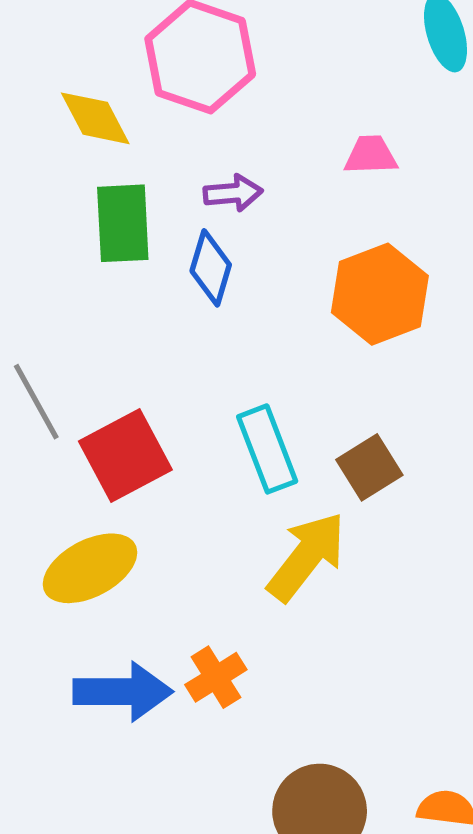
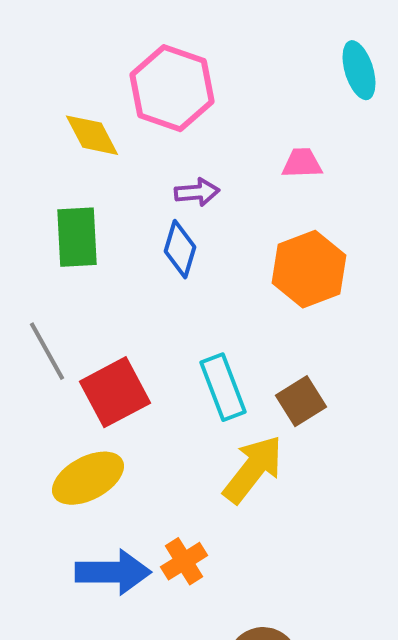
green rectangle: (123, 223) -> (77, 237), moved

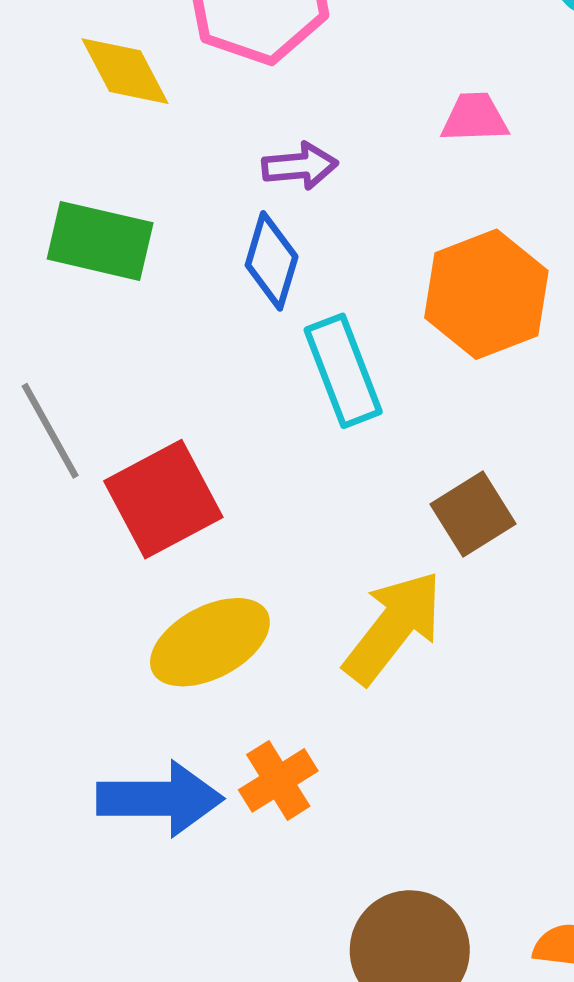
green rectangle: (77, 237) -> (100, 241), turned -74
cyan rectangle: (223, 387) -> (343, 371), moved
yellow ellipse: (88, 478) -> (210, 642), moved

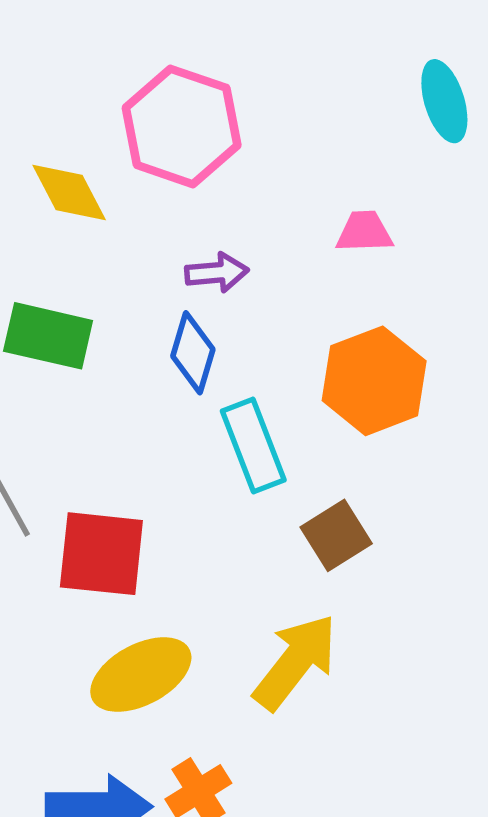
red square: (163, 499) -> (101, 554), turned 34
brown square: (473, 514) -> (336, 535), moved

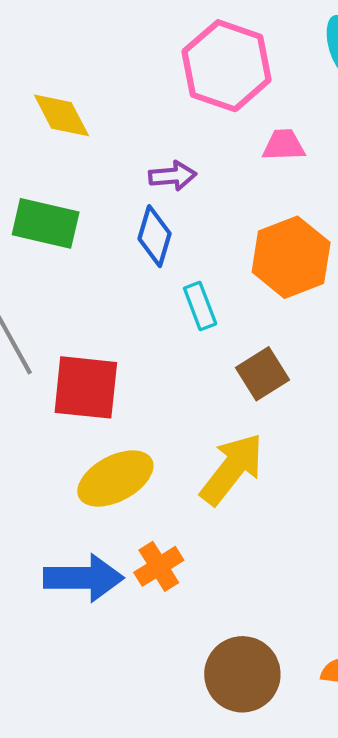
pink hexagon: (182, 126) -> (227, 66), moved
cyan rectangle: (253, 445) -> (200, 306), size x0.7

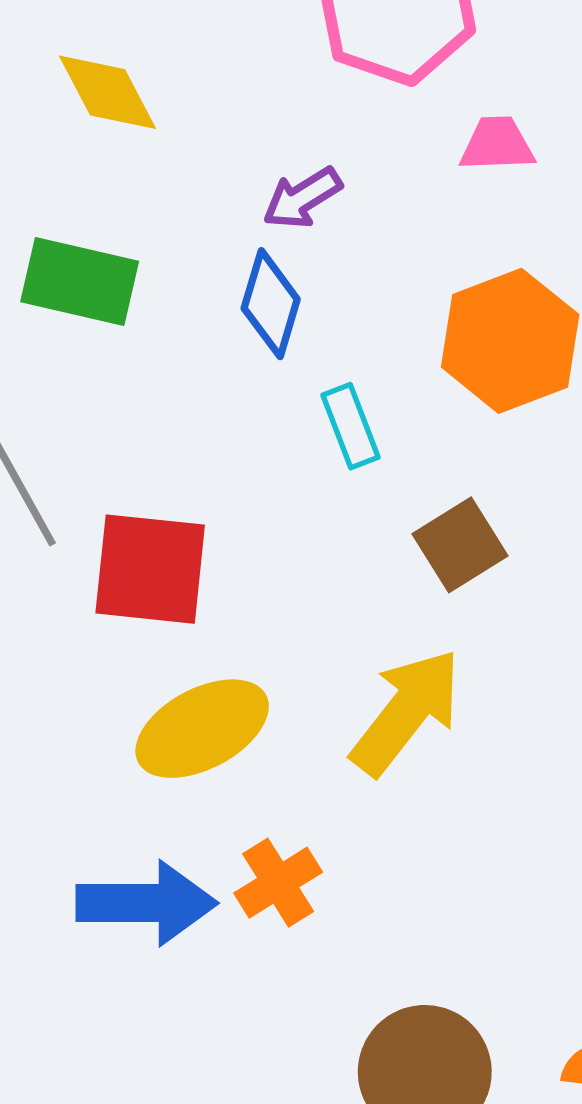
purple arrow: (173, 176) -> (302, 198), turned 153

